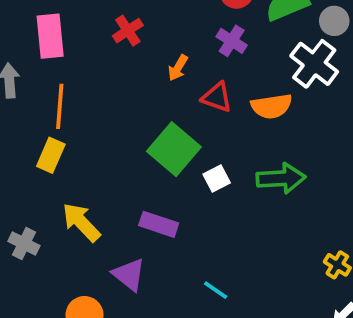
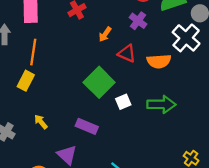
yellow arrow: (81, 222) -> (41, 122), size x0.6

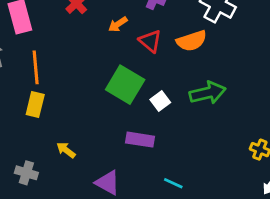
orange arrow: (105, 34) -> (118, 24), turned 35
red triangle: (127, 53) -> (150, 41), turned 30
purple rectangle: (87, 126) -> (140, 140), moved

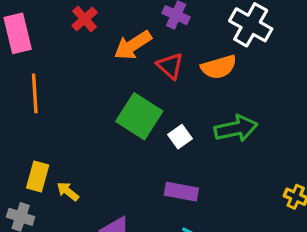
orange arrow: (118, 24) -> (133, 45), size x1.6
yellow rectangle: (35, 105) -> (38, 177), moved
purple rectangle: (140, 140) -> (181, 192), moved

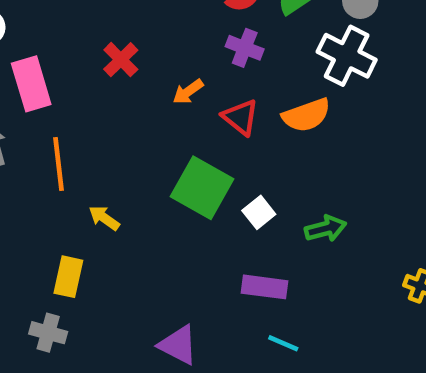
orange arrow: (133, 45) -> (188, 92), size x0.6
green arrow: (236, 128) -> (326, 229), moved, size x0.7
yellow arrow: (68, 191) -> (104, 218), moved

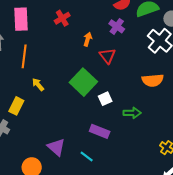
orange arrow: (188, 92) -> (88, 39), turned 128
orange semicircle: (306, 115) -> (153, 80), moved
cyan line: (283, 343) -> (87, 156), moved

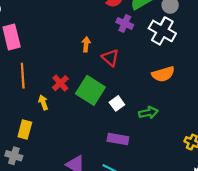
red cross: (62, 18) -> (60, 83), moved
purple cross: (117, 26) -> (125, 23), moved
yellow arrow: (38, 85) -> (43, 102), turned 32

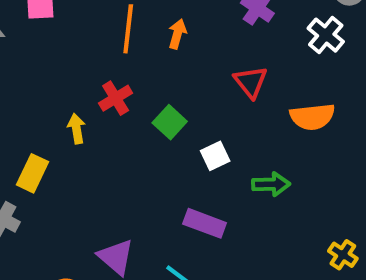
white cross: (162, 31) -> (326, 35), size x0.7
red triangle: (110, 58) -> (251, 82), moved
orange line: (23, 76) -> (128, 29), moved
green square: (90, 90) -> (170, 122), size x0.6

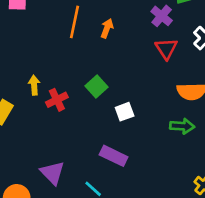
red triangle: (251, 82) -> (166, 49), moved
red cross: (116, 98) -> (57, 100), moved
green arrow: (271, 184) -> (182, 126), moved

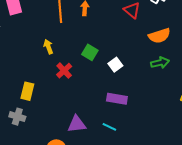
yellow arrow: (34, 85) -> (48, 47), moved
purple triangle: (53, 173) -> (77, 124), turned -36

